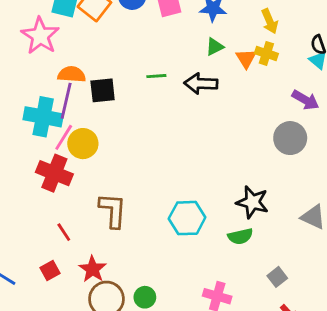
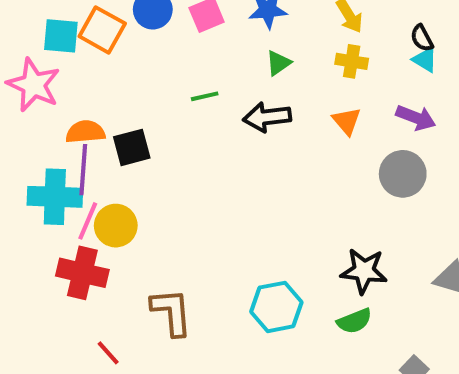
orange triangle: (246, 58) -> (347, 121), moved
green line: (156, 76) -> (205, 96), moved

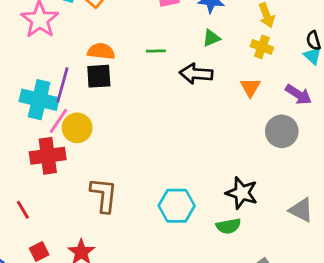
orange semicircle: (85, 132) -> (101, 51), moved
red cross: (82, 273) -> (48, 156), turned -32
red line: (108, 353) -> (23, 210), moved

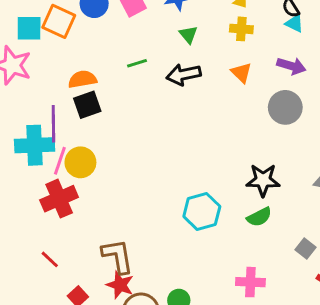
green triangle: (211, 38) -> (188, 35), turned -30
brown L-shape: (104, 195) -> (118, 256), moved

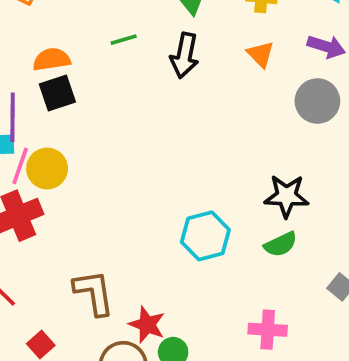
black arrow: (184, 74) -> (184, 55), turned -68
red star: (120, 285) -> (147, 325), moved

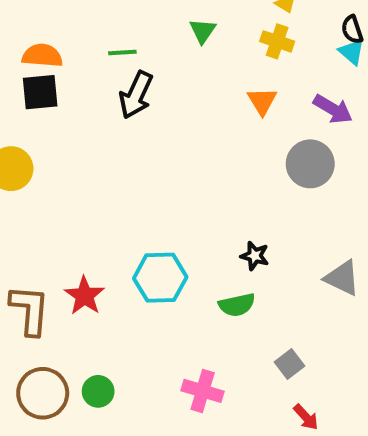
black arrow: (184, 55) -> (136, 95), moved
black star: (286, 196) -> (255, 256), size x0.6
red star: (147, 325) -> (84, 296), moved

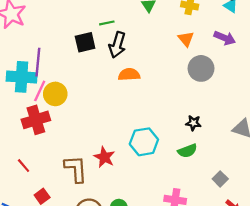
orange semicircle: (42, 56) -> (129, 75), moved
black square: (40, 92) -> (85, 42), moved
gray circle: (310, 164) -> (201, 68), moved

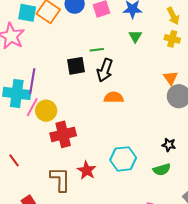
orange triangle: (186, 39) -> (171, 78), moved
red cross: (36, 120) -> (63, 134), moved
red line: (24, 166) -> (14, 160), moved

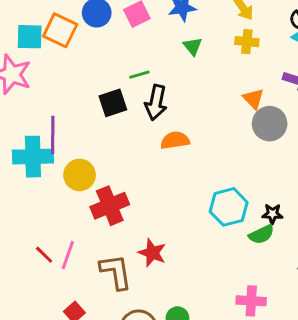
pink line: (32, 107) -> (68, 255), moved
black star: (169, 145) -> (272, 214), moved
cyan hexagon: (123, 159) -> (229, 207), moved

